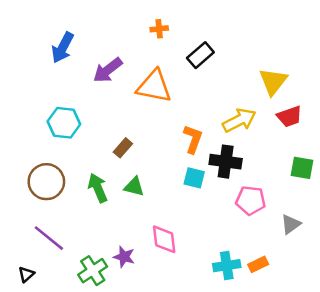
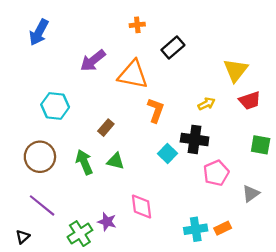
blue arrow: (63, 48) -> (39, 32), moved
yellow arrow: (239, 120) -> (206, 104), size x0.6
orange L-shape: (193, 139) -> (156, 110), moved
cyan square: (194, 178) -> (168, 154), turned 30
pink pentagon: (251, 200) -> (216, 173), turned -30

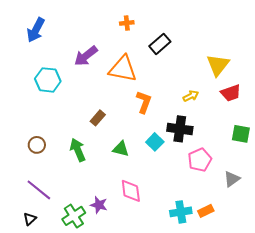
cyan hexagon: (55, 106) -> (48, 80), moved
brown circle: (40, 157) -> (37, 145), size x0.6
green triangle: (116, 161) -> (121, 149), moved
black triangle: (23, 237) -> (30, 219), moved

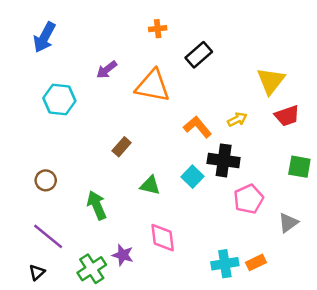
purple arrow: (86, 56) -> (107, 70), size x0.7
orange L-shape: (144, 102) -> (197, 127), moved, turned -60
green arrow: (78, 150) -> (97, 205), moved

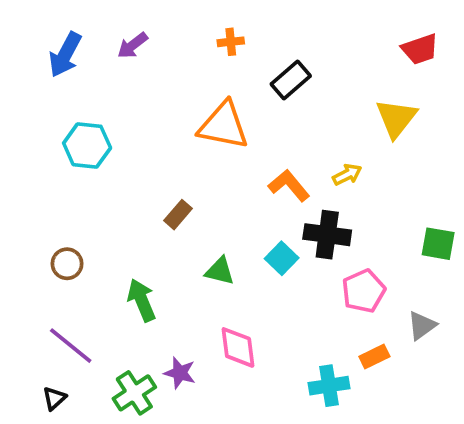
purple arrow: (107, 70) -> (133, 45), moved
red trapezoid: (287, 116) -> (420, 49), moved
orange rectangle: (256, 262) -> (374, 357), moved

